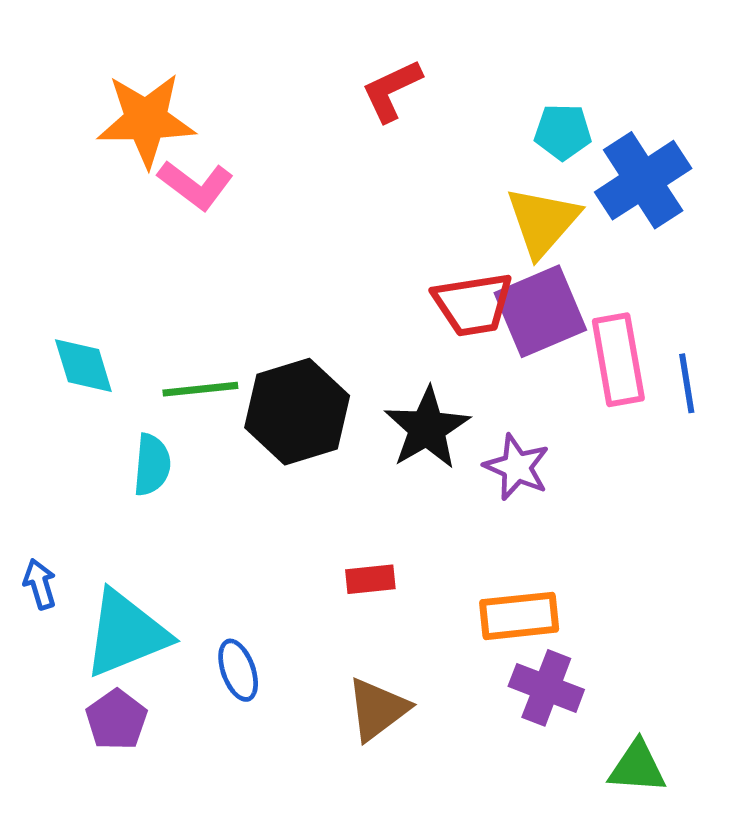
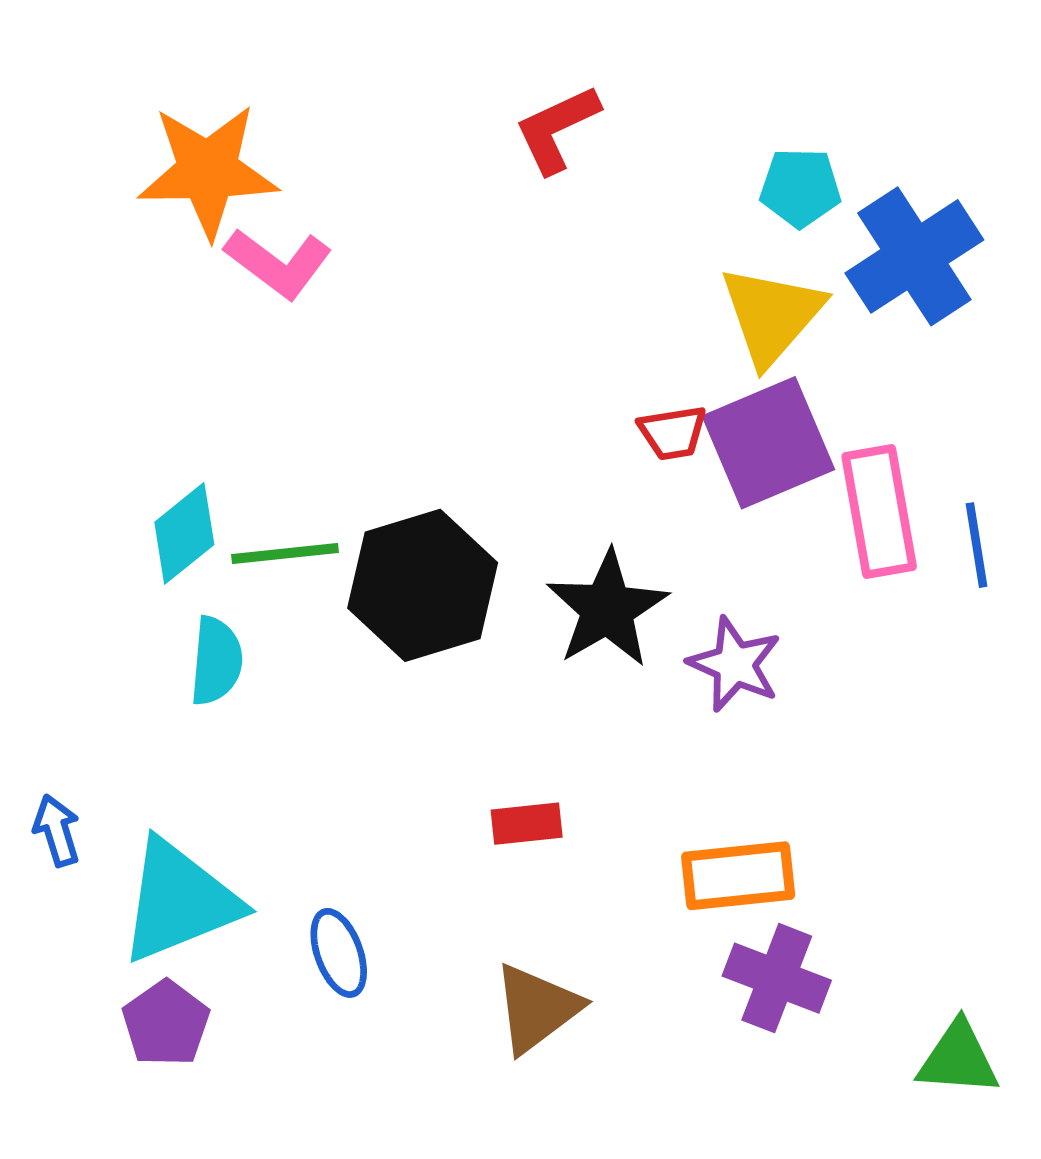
red trapezoid: (473, 304) -> (673, 433), size x0.6
cyan diamond: (83, 366) -> (184, 533), moved, turned 68
green triangle: (637, 767) -> (958, 1059), moved

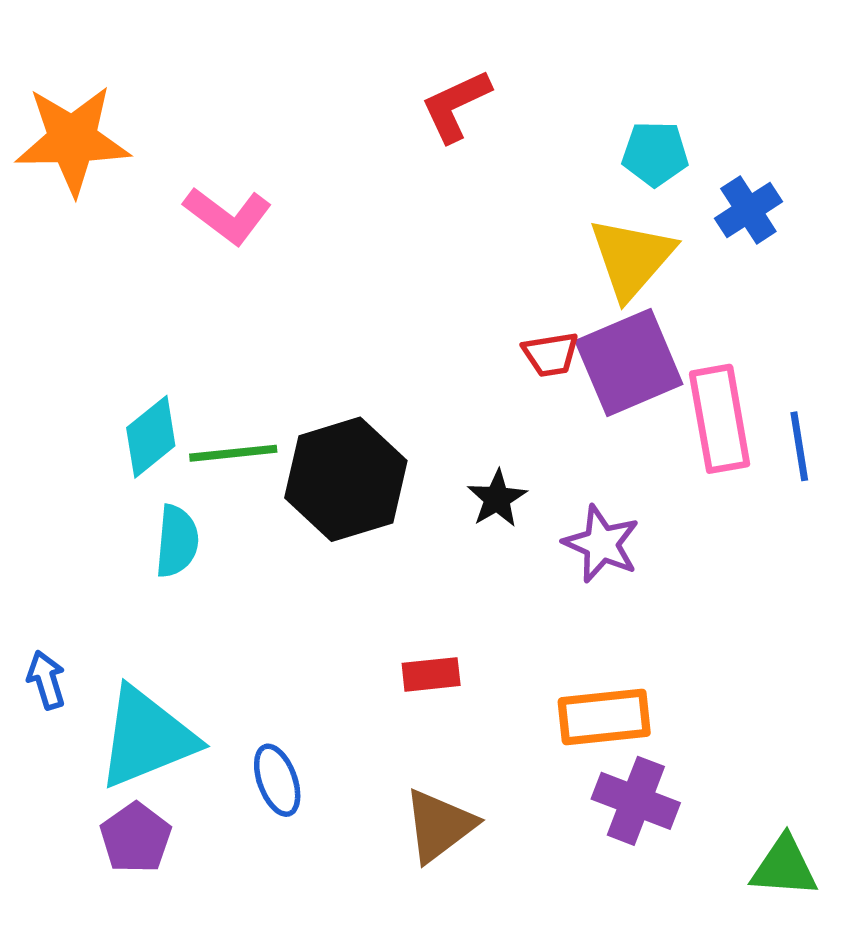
orange star: (208, 171) -> (72, 140), moved
blue cross: (914, 256) -> (748, 210), size x0.6
black star: (607, 609) -> (497, 499), size x0.6

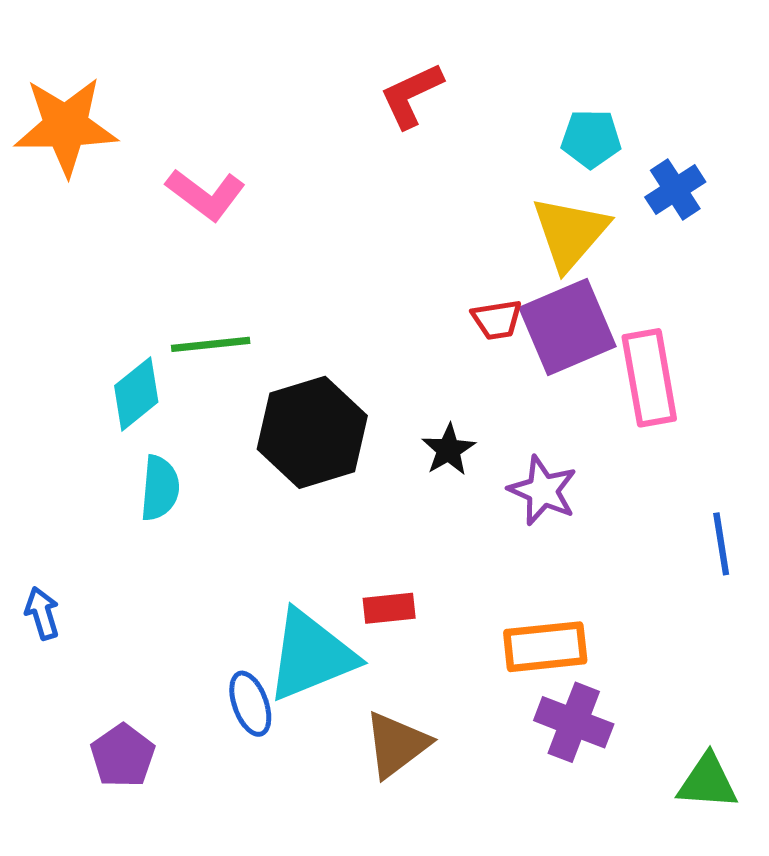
blue line: (799, 446) -> (721, 544), moved
green line: (233, 453) -> (211, 344), moved
cyan triangle: (147, 738) -> (311, 655), moved

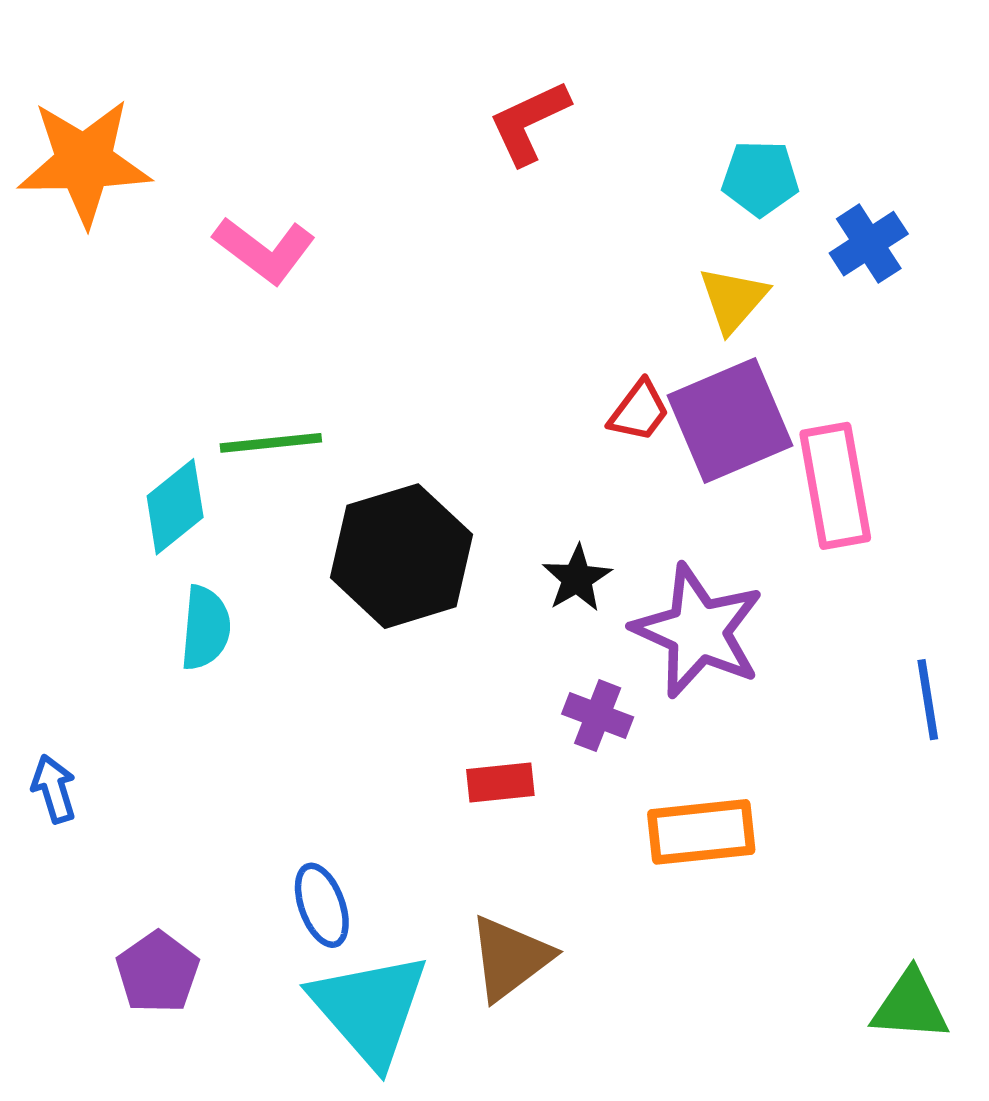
yellow triangle: (570, 233) -> (733, 299), size x0.7
red trapezoid: (497, 320) -> (639, 411), turned -44
purple star: (543, 491) -> (698, 631), size x1.5
cyan triangle: (311, 655) -> (370, 1009), moved, turned -49
purple cross: (574, 722) -> (598, 716), moved, size x0.7

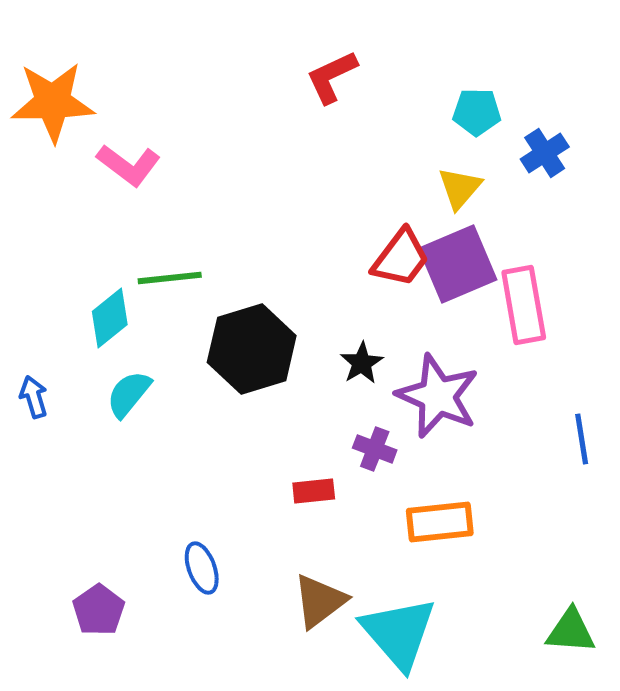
pink L-shape: (264, 250) -> (129, 165), moved
red trapezoid: (639, 411) -> (401, 258), size x1.5
cyan semicircle: (205, 628) -> (129, 394), turned -146
blue arrow: (54, 789) -> (34, 397), moved
cyan triangle: (370, 1009) -> (399, 633), moved

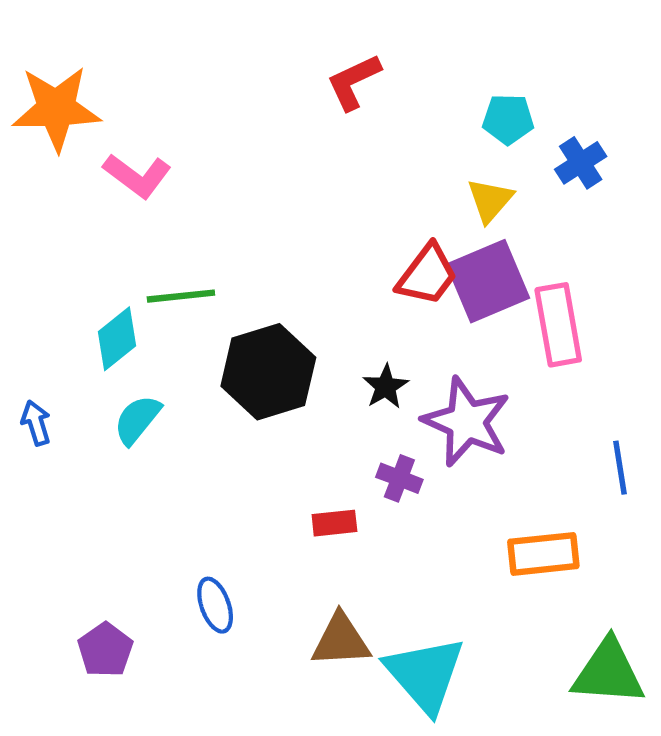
orange rectangle: (440, 522) -> (543, 554), moved
brown triangle: (320, 601) -> (341, 640), turned 34
green triangle: (571, 631) -> (608, 672), size x1.4

